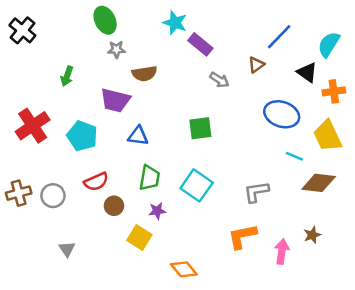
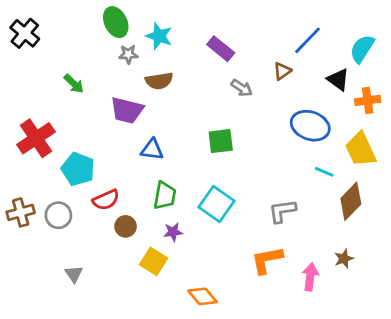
cyan star: (175, 23) -> (159, 36), moved
green arrow: (67, 76) -> (74, 84), turned -66
cyan pentagon: (82, 136) -> (78, 169), moved
brown diamond: (319, 183) -> (351, 201), turned -52

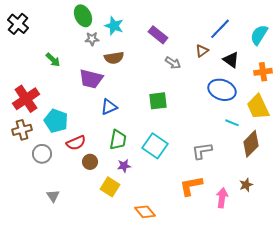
black triangle: (338, 79) -> (231, 60), moved
blue triangle: (152, 149) -> (109, 107), turned -30
brown cross: (21, 212) -> (22, 130), moved

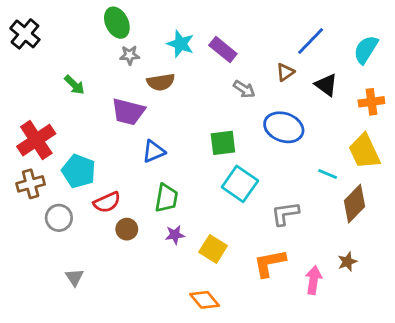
cyan star: (114, 26) -> (181, 44), moved
blue ellipse: (222, 90) -> (284, 127), moved
cyan square: (155, 146) -> (240, 184), moved
yellow square: (110, 187) -> (213, 249), moved

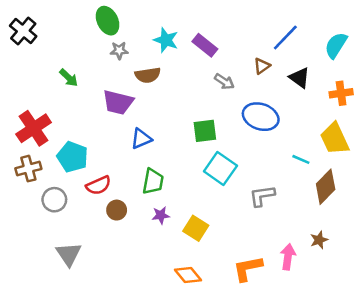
orange L-shape: (270, 263) -> (248, 268), moved
gray triangle: (74, 277) -> (69, 254), size x1.5

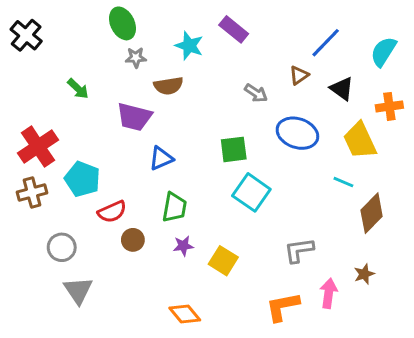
purple rectangle: (205, 45) -> (234, 29), moved
yellow trapezoid: (335, 139) -> (360, 141), moved
gray L-shape: (262, 196) -> (299, 250), moved
gray circle: (54, 200) -> (62, 247), moved
orange diamond: (188, 275) -> (185, 314), moved

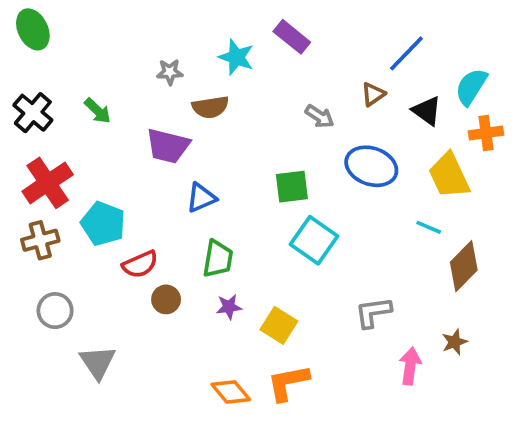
green ellipse: (122, 23) -> (33, 29), moved
black cross: (26, 35) -> (33, 113), moved
cyan semicircle: (383, 52) -> (471, 87), moved
gray circle: (62, 247) -> (55, 311), moved
orange L-shape: (283, 307) -> (288, 383), moved

